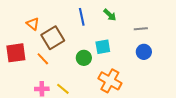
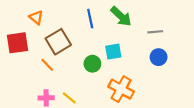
green arrow: (110, 15) -> (121, 16), size x1.5
orange triangle: (33, 24) -> (36, 17), moved
red square: (16, 53) -> (17, 43), moved

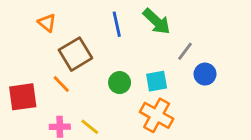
gray line: (155, 32) -> (185, 51), moved, turned -48
red square: (17, 43) -> (23, 97), moved
cyan square: (113, 52) -> (157, 81), moved

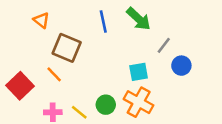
brown square: (75, 54) -> (67, 48), turned -36
green circle: (120, 83) -> (106, 105), moved
red square: (23, 97) -> (20, 86), turned -36

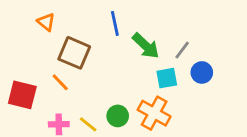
green arrow: (139, 19) -> (146, 46), moved
cyan square: (139, 72) -> (167, 78), moved
red square: (20, 86) -> (22, 95), turned -32

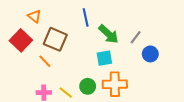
cyan square: (167, 78) -> (104, 58), moved
red square: (22, 95) -> (21, 40), moved, turned 30
orange cross: (154, 113) -> (115, 84), turned -30

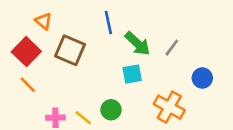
blue circle: (150, 54) -> (202, 78), moved
orange line: (45, 61) -> (28, 85), moved
orange cross: (115, 84) -> (169, 107), moved, turned 30

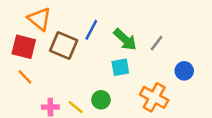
orange triangle: (44, 21) -> (39, 19), size x1.5
blue line: (108, 22) -> (91, 30), moved, turned 40
red square: (26, 52) -> (24, 47), turned -30

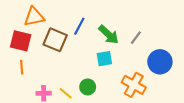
orange triangle: (39, 19) -> (34, 17), turned -50
blue circle: (184, 71) -> (160, 62), size x1.5
orange line: (25, 77) -> (22, 67), turned 40

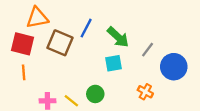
gray line: (136, 38) -> (148, 50), moved
orange cross: (134, 85) -> (145, 92), size x0.6

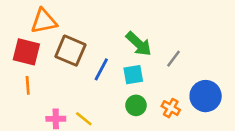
blue line: (86, 28) -> (101, 69), moved
blue circle: (174, 67) -> (206, 96), moved
green circle: (95, 94) -> (136, 105), moved

